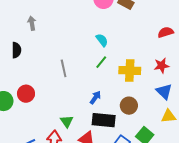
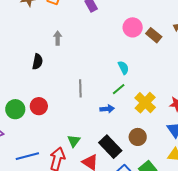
yellow cross: (130, 70) -> (145, 103), turned 30
blue arrow: (95, 98) -> (107, 109), moved, turned 40
black rectangle: (104, 120) -> (110, 147), turned 30

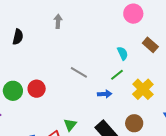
brown rectangle: (154, 35) -> (150, 45), moved
black semicircle: (37, 62) -> (18, 37), moved
gray line: (80, 88) -> (79, 72), turned -60

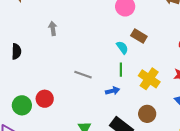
brown rectangle: (150, 45) -> (139, 36), moved
green line: (117, 75) -> (121, 70), turned -40

